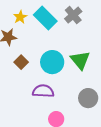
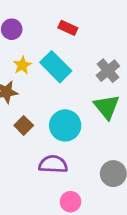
gray cross: (73, 15) -> (108, 71), moved
green triangle: (80, 60) -> (107, 107), moved

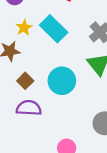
purple semicircle: (53, 164) -> (29, 108), moved

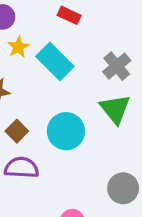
yellow star: (24, 28) -> (18, 47), moved

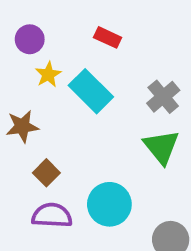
cyan circle: (66, 131) -> (109, 204), moved

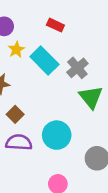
gray cross: (163, 97) -> (77, 68), moved

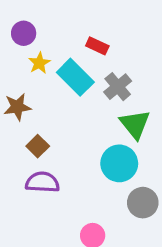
red rectangle: (55, 25) -> (97, 46), moved
cyan circle: (57, 135) -> (119, 163), moved

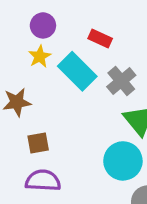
purple circle: (24, 33) -> (43, 25), moved
brown square: (38, 146) -> (38, 143), turned 35

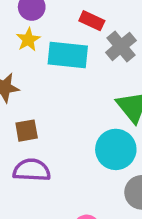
cyan rectangle: (77, 71) -> (68, 55), turned -39
gray cross: (121, 81) -> (121, 46), moved

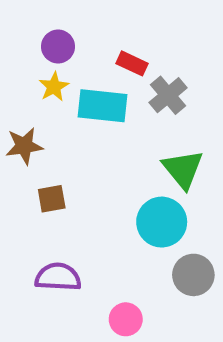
purple semicircle: (32, 170) -> (58, 277), moved

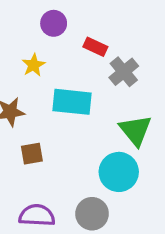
purple circle: (58, 47) -> (54, 23), moved
cyan rectangle: (102, 106) -> (72, 102), moved
gray circle: (193, 275) -> (92, 214), moved

